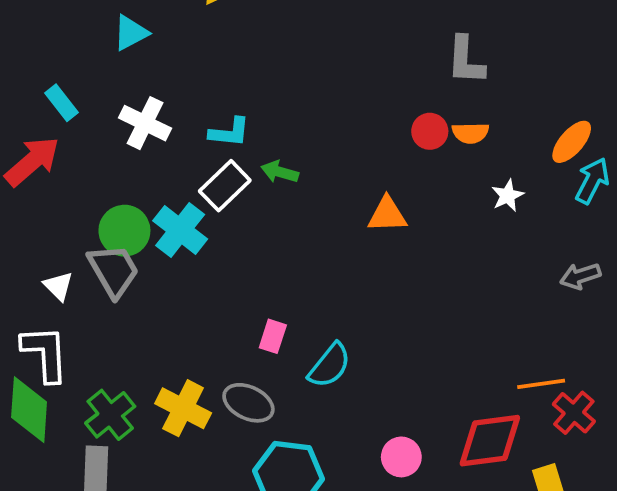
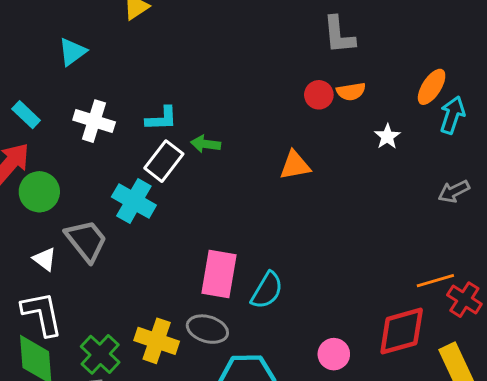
green circle: (124, 231) -> (39, 192), moved
pink rectangle: (273, 336) -> (219, 274), size x1.8

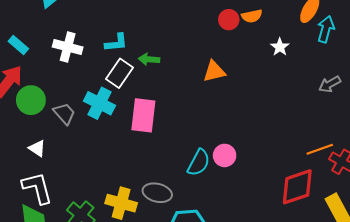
gray trapezoid: (86, 241) -> (64, 113), moved, size x0.7
pink rectangle: (219, 274) -> (143, 115), moved
pink circle: (334, 354) -> (225, 155), moved

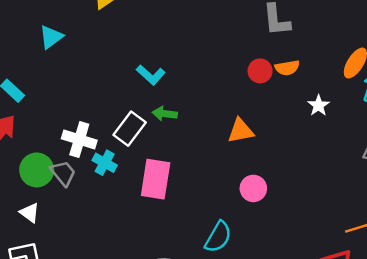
cyan L-shape: (116, 43) -> (151, 75), moved, turned 45
white cross: (68, 47) -> (79, 140), moved
green circle: (31, 100) -> (37, 170), moved
cyan cross: (99, 103) -> (105, 163), size x0.7
pink circle: (225, 155) -> (253, 188), moved

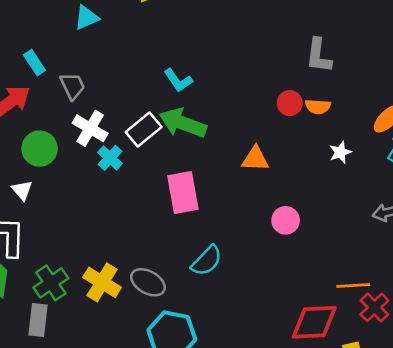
green arrow: (165, 114) -> (183, 123), size x1.8
gray trapezoid: (63, 173) -> (72, 86), moved
pink rectangle: (156, 179) -> (183, 192), moved, turned -33
pink circle: (253, 188) -> (286, 220), moved

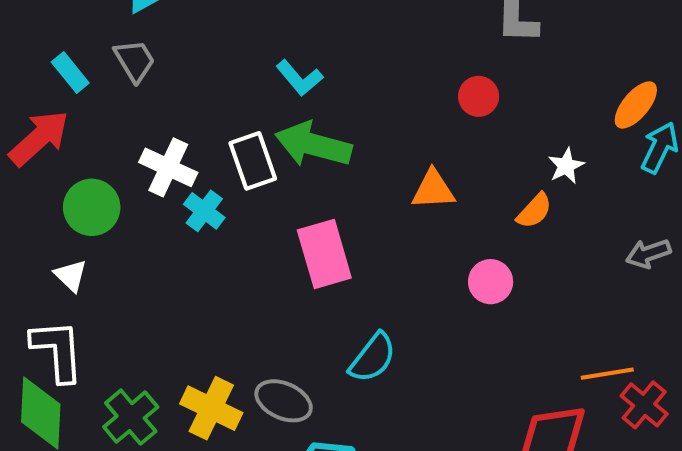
gray trapezoid: (72, 86) -> (135, 61), moved
orange semicircle: (318, 107) -> (534, 211), moved, turned -45
white rectangle: (144, 130) -> (253, 161), turned -64

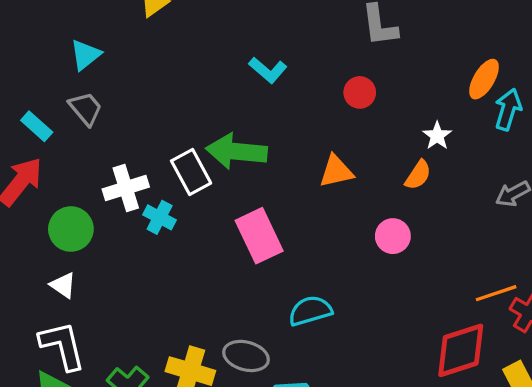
cyan L-shape: (299, 78) -> (268, 70), moved
white cross: (168, 167) -> (126, 188), turned -33
cyan semicircle: (373, 358) -> (310, 311), turned -135

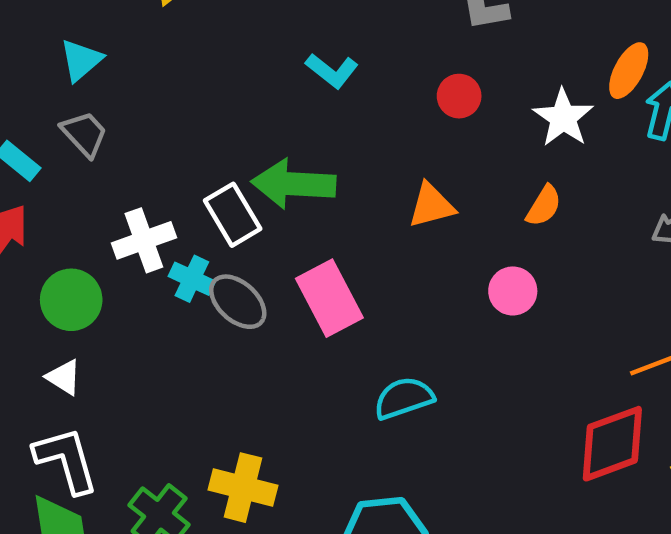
white star: (437, 136) -> (563, 118), moved, size x1.5
gray ellipse: (246, 356) -> (238, 302), moved, turned 30

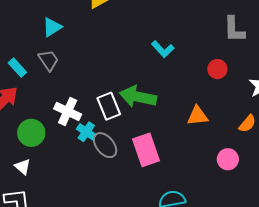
white cross: (144, 240) -> (68, 111), turned 36

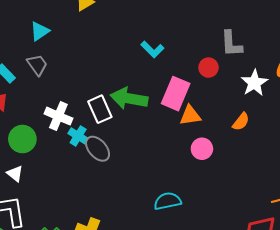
gray L-shape: (234, 29) -> (231, 44), moved
pink rectangle: (146, 150) -> (176, 94), moved, turned 44
pink circle: (228, 159) -> (202, 149), moved

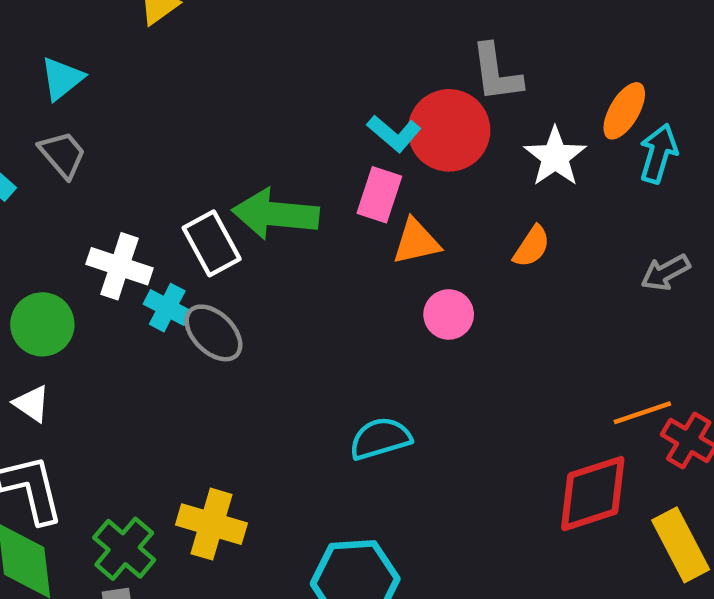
cyan L-shape: (152, 49) -> (394, 133), moved
red circle: (208, 68) -> (449, 130), size x1.8
pink rectangle: (176, 94) -> (379, 195), size x0.7

